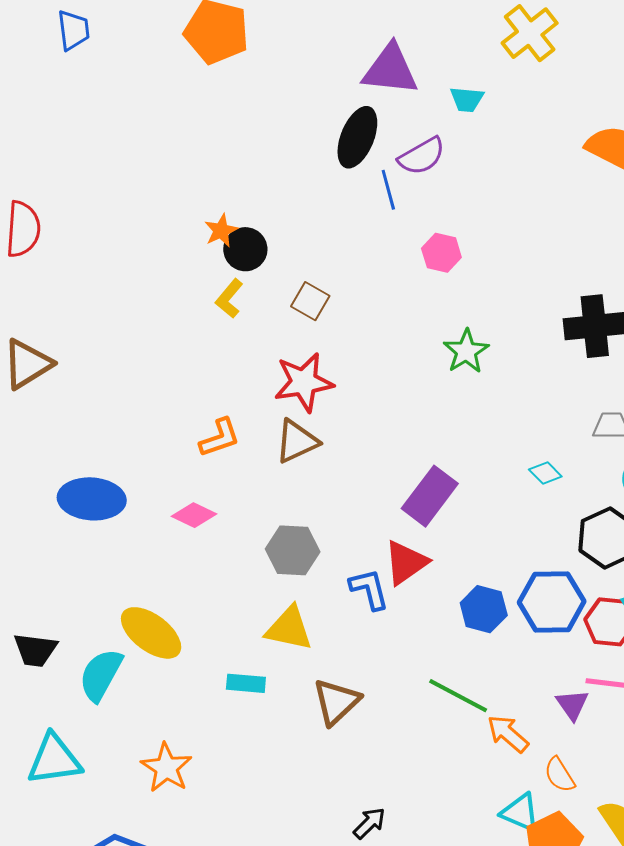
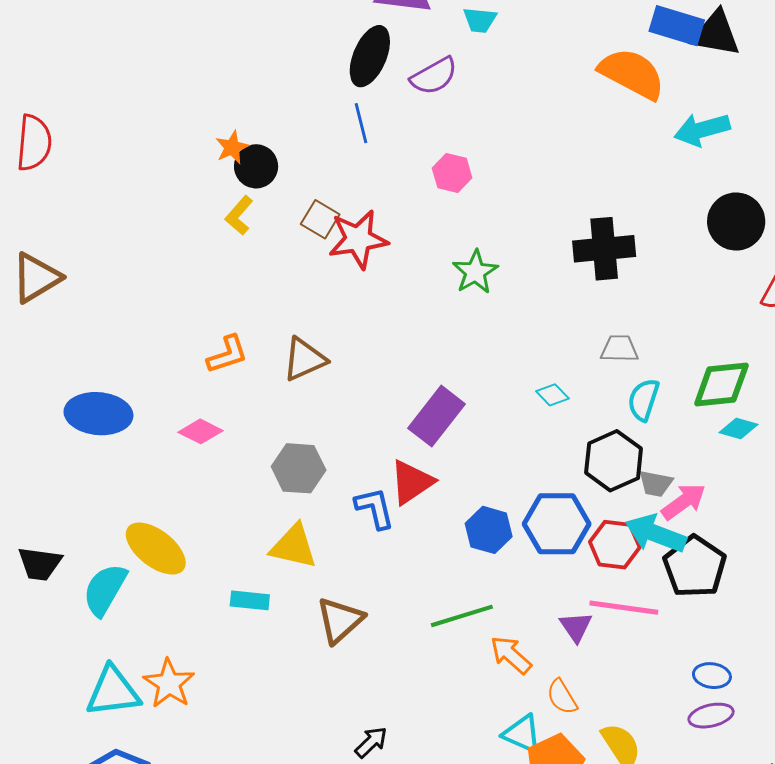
blue line: (388, 190) -> (361, 123), moved
red star: (304, 382) -> (358, 239), moved
green line: (458, 696) -> (462, 616), turned -46
cyan triangle: (54, 760) -> (113, 692), moved

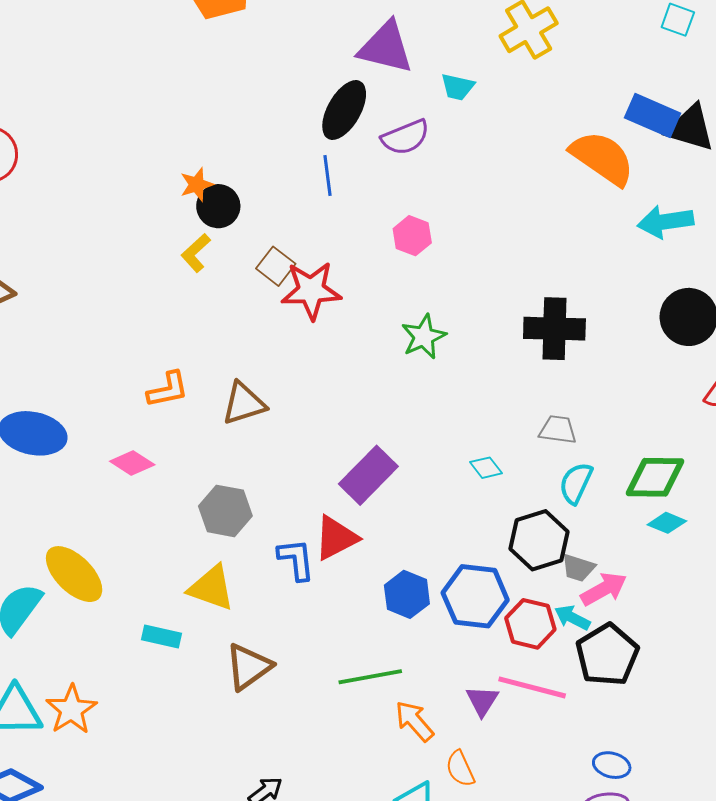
cyan arrow: (656, 534) -> (572, 618), size x0.6

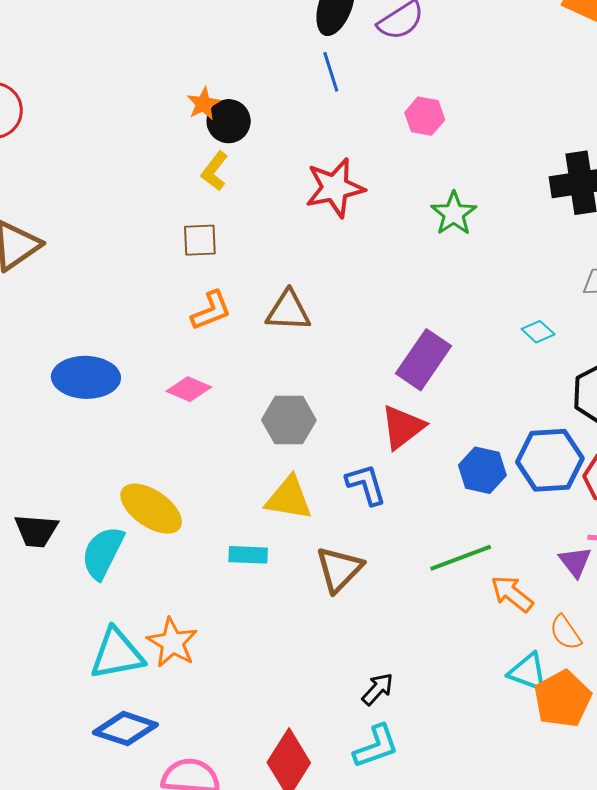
brown square: (276, 266) -> (200, 240), moved, turned -30
brown triangle: (244, 403) -> (288, 311), turned 30
blue L-shape: (296, 559) -> (366, 484), moved

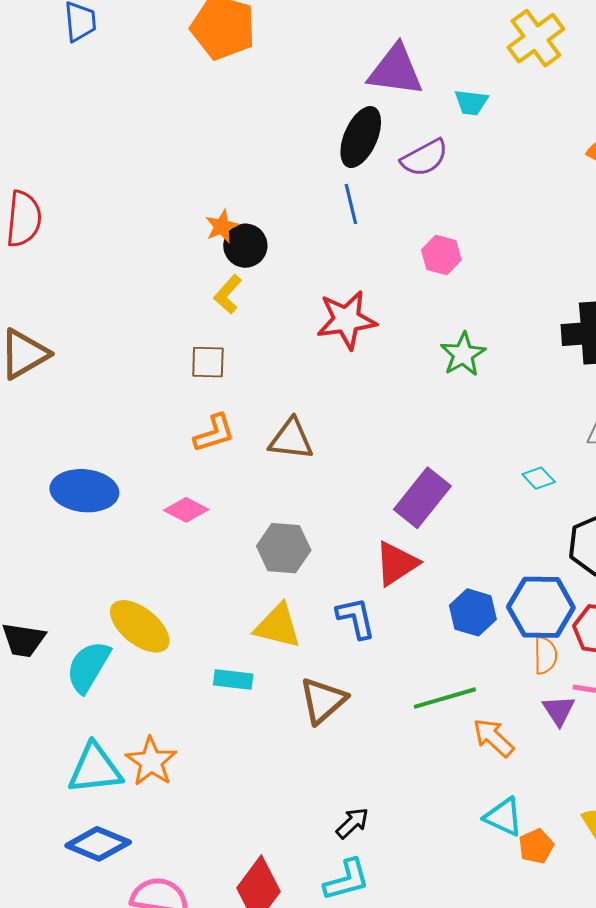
orange semicircle: (565, 633) -> (545, 655), moved, turned -150
orange pentagon: (562, 699) -> (536, 846), size x0.6

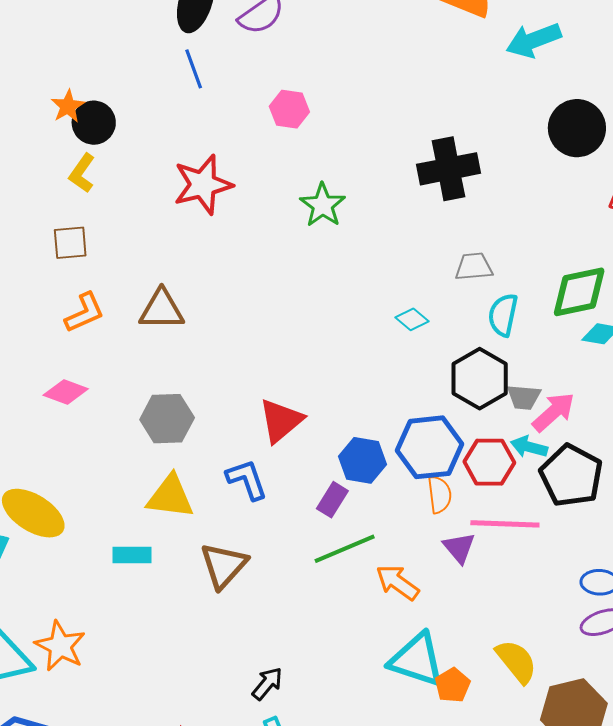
purple rectangle: (422, 498) -> (332, 500), moved, size x0.6
cyan triangle: (503, 817) -> (417, 660), size x1.4

